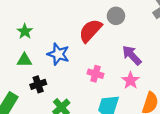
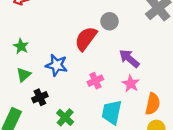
green triangle: (24, 60) -> (24, 75), turned -35
pink cross: (96, 74) -> (95, 81), turned -35

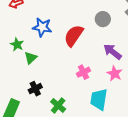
gray circle: (109, 21) -> (103, 19), moved
blue star: (57, 65) -> (42, 27), moved
green triangle: (24, 75) -> (31, 58), moved

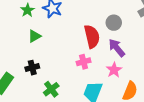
gray circle: (103, 19) -> (114, 23), moved
red semicircle: (74, 36) -> (92, 36), moved, turned 120
green star: (17, 44) -> (27, 10), moved

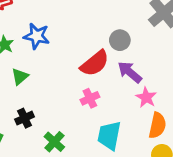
red semicircle: (92, 36) -> (95, 63), turned 75
pink star: (114, 70) -> (146, 97), moved

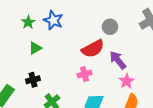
gray circle: (120, 40) -> (110, 27), moved

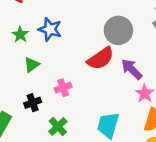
gray circle: (110, 27) -> (118, 30), size x1.5
pink cross: (84, 74) -> (63, 88), moved

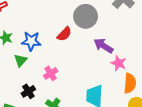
blue star: (50, 29) -> (31, 41), moved
red semicircle: (101, 59) -> (64, 34), moved, size x0.7

